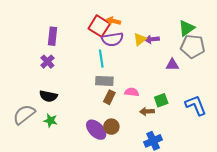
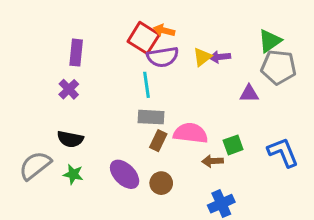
pink semicircle: (132, 92) -> (191, 133), size x1.6
purple ellipse: (96, 130) -> (125, 174), moved

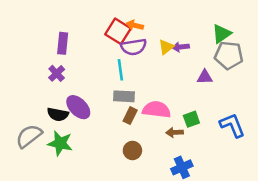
green star: (73, 174) -> (60, 143), size x1.5
purple ellipse: (125, 174) -> (78, 107), moved

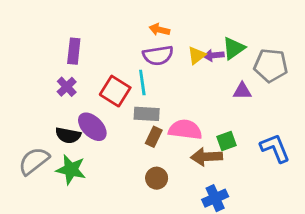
red square: (118, 31) -> (115, 91), moved
green triangle: (222, 34) -> (234, 48), moved
brown arrow: (175, 132) -> (207, 157), size x1.5

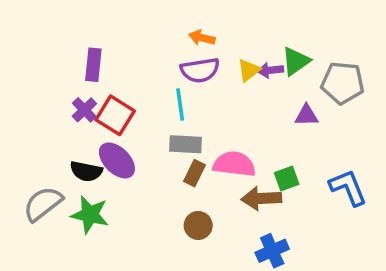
red square: (115, 91) -> (115, 115), moved

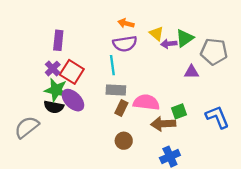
yellow triangle: (249, 70) -> (156, 34), moved, turned -42
green star: (90, 215) -> (56, 90), moved

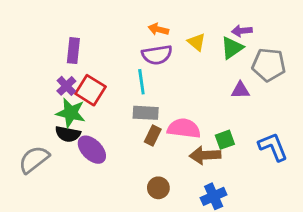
purple arrow: (169, 44) -> (242, 31), moved
purple ellipse: (73, 100) -> (92, 150), moved
brown circle: (124, 141) -> (158, 188), moved

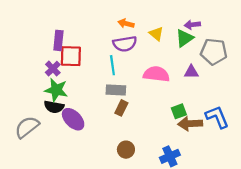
red square: (90, 90) -> (71, 56), moved, turned -30
pink semicircle: (184, 128) -> (156, 74), moved
brown arrow: (205, 155) -> (190, 124), moved

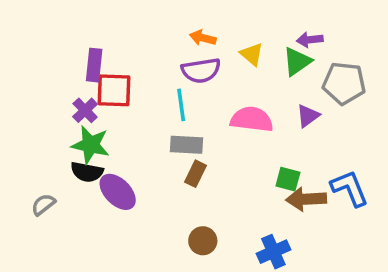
purple triangle: (191, 72) -> (308, 116), turned -35
green square: (179, 111) -> (288, 179), turned 35
gray semicircle: (27, 127) -> (43, 205), size x0.6

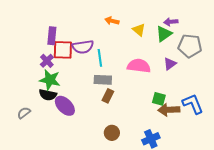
purple semicircle: (201, 70) -> (83, 47), moved

